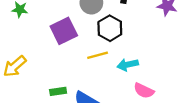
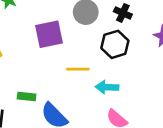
black hexagon: (110, 28) -> (115, 44), moved

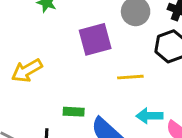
cyan arrow: (107, 87) -> (149, 116), moved

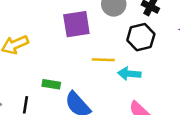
cyan arrow: (149, 116) -> (129, 74), moved

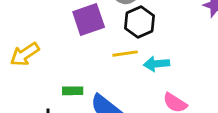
black hexagon: (141, 37) -> (140, 22), moved

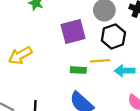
green rectangle: (73, 91) -> (78, 70), moved

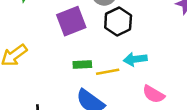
yellow line: (100, 61) -> (108, 72), moved

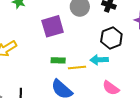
black hexagon: (118, 21) -> (111, 38), moved

